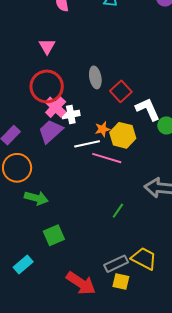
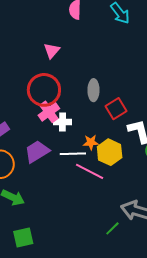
purple trapezoid: (51, 131) -> (37, 152), moved
green line: (118, 211) -> (112, 228), moved

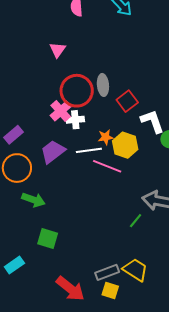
red circle: (44, 90) -> (77, 91), moved
green square: (23, 237) -> (48, 239), turned 35

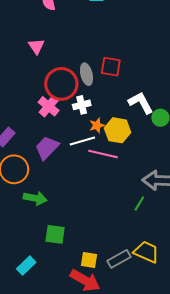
red square: (127, 101) -> (111, 67), moved, turned -35
white cross: (75, 120) -> (82, 105), moved
yellow square: (110, 291) -> (89, 260), moved

